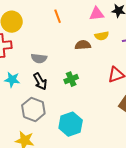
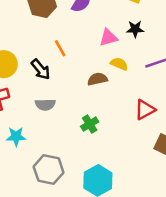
yellow semicircle: (102, 36) -> (119, 64), turned -136
black arrow: (40, 81) -> (41, 69), moved

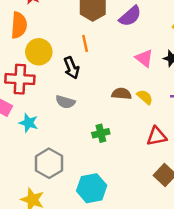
pink triangle: (108, 37) -> (144, 58), turned 36
orange line: (60, 48) -> (85, 43), moved
yellow semicircle: (119, 64) -> (145, 97), moved

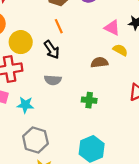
yellow semicircle: (145, 97) -> (120, 50), moved
green cross: (101, 133) -> (89, 100), turned 32
gray hexagon: (49, 163) -> (35, 140), moved

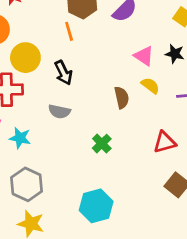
orange line: (59, 26) -> (69, 31), moved
brown semicircle: (99, 62) -> (122, 98), turned 77
green cross: (89, 100) -> (102, 144), turned 32

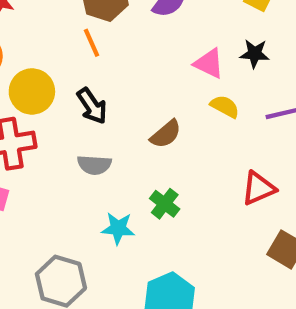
brown semicircle: (122, 98) -> (166, 134), moved, turned 70
cyan star: (20, 138) -> (118, 228), moved

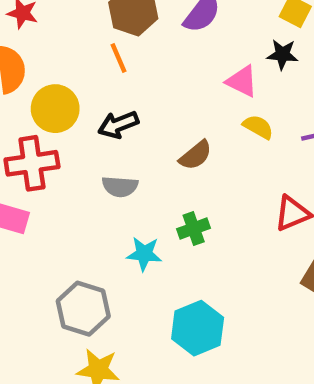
black star: (255, 54) -> (282, 54), moved
black arrow: (92, 106) -> (118, 125), turned 102
green cross: (165, 204) -> (194, 229), turned 32

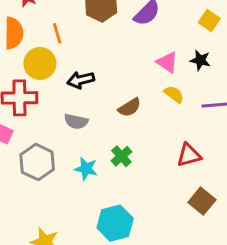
black star: (282, 54) -> (200, 60), moved
orange line: (118, 58) -> (57, 33), moved
green cross: (194, 229) -> (121, 156), turned -30
gray hexagon: (83, 309) -> (37, 162), moved

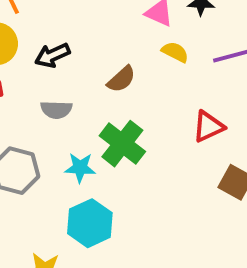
green cross: (121, 156) -> (122, 144), size x1.6
cyan hexagon: (115, 223) -> (90, 223), moved

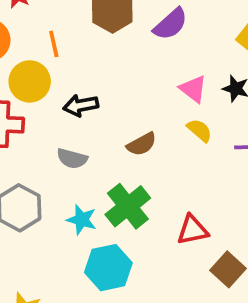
red triangle: (208, 127) -> (192, 230), moved
cyan hexagon: (90, 223) -> (108, 268), moved

